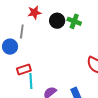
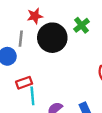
black circle: (57, 21) -> (52, 38), moved, size x1.6
green cross: (74, 21) -> (81, 25), turned 32

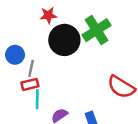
green cross: (81, 25) -> (97, 30), size x1.6
gray line: (21, 39) -> (31, 68), moved

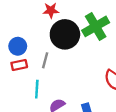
gray line: (31, 68) -> (45, 60), moved
red rectangle: (30, 84) -> (19, 65), moved

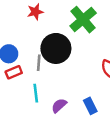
black circle: (65, 34) -> (56, 48), moved

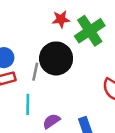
red star: (35, 12) -> (61, 19), moved

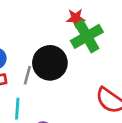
red star: (61, 19) -> (76, 18), moved

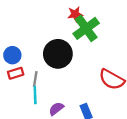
gray line: (27, 75) -> (35, 79), moved

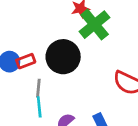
red rectangle: (16, 73) -> (26, 61), moved

